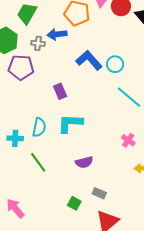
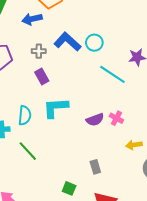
gray cross: (38, 43) -> (39, 51), moved
purple semicircle: (84, 162) -> (95, 120), moved
gray rectangle: (99, 193) -> (95, 167), moved, turned 56

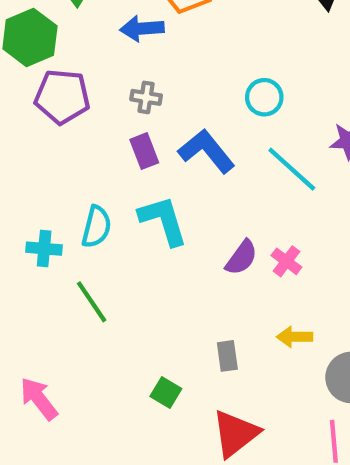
blue L-shape: (68, 42) -> (207, 151), moved
cyan L-shape: (56, 108) -> (163, 220), turned 68
purple semicircle: (95, 120) -> (241, 258), turned -42
yellow arrow: (134, 145) -> (295, 337), moved

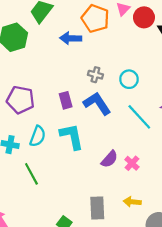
purple pentagon: (62, 97) -> (21, 100), moved
gray cross: (146, 97) -> (95, 75), moved
gray rectangle: (227, 356) -> (97, 208), size x1.5

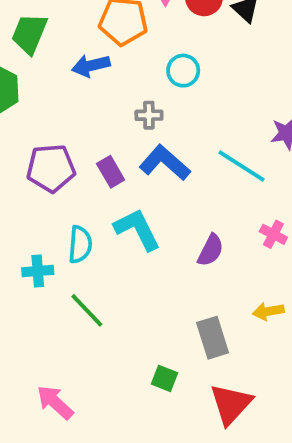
cyan circle: (129, 79) -> (183, 71), moved
purple pentagon: (21, 100) -> (51, 168), moved
pink cross: (132, 163) -> (273, 234), moved

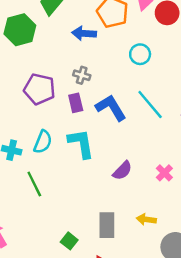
gray cross: (149, 115) -> (82, 75), moved
cyan line: (241, 166) -> (150, 104), moved

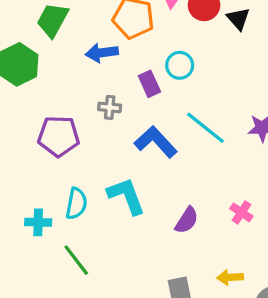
purple rectangle: (76, 103) -> (149, 84), moved

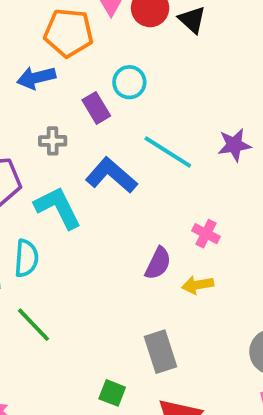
cyan L-shape: (126, 196) -> (58, 208), moved
pink cross: (241, 212) -> (206, 234), moved
yellow arrow: (230, 277) -> (198, 285), moved

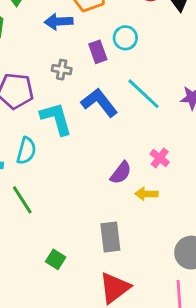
green square: (112, 393) -> (56, 259), moved

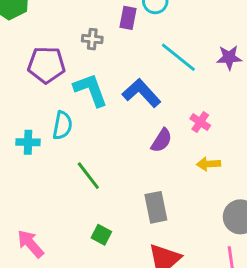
purple rectangle: (98, 52) -> (128, 18), turned 35
blue L-shape: (99, 103) -> (141, 93), moved
yellow arrow: (146, 194) -> (209, 164), moved
green line: (22, 200) -> (88, 176), moved

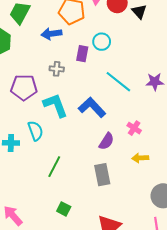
cyan semicircle: (62, 125) -> (36, 131), turned -30
green line: (88, 176) -> (54, 167), turned 65
gray rectangle: (156, 207) -> (102, 175), moved

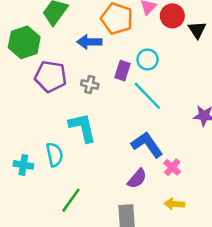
cyan line: (118, 82) -> (147, 96), moved
purple pentagon: (24, 87) -> (51, 77), moved
blue L-shape: (92, 107) -> (147, 145), moved

